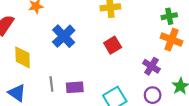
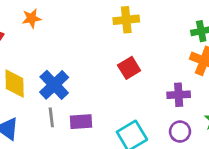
blue cross: (64, 36) -> (54, 85), moved
purple cross: (151, 66) -> (179, 95), turned -35

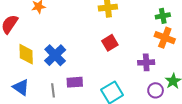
gray line: (51, 117) -> (53, 90), moved
purple circle: (180, 132) -> (156, 90), moved

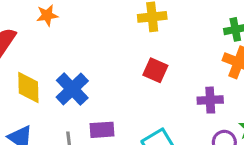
red square: (110, 43) -> (155, 70), turned -35

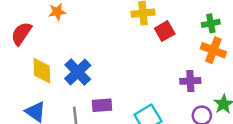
red square: (155, 70) -> (165, 31), moved, turned 36

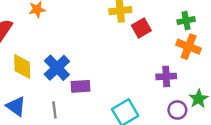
purple rectangle: (102, 105) -> (81, 86), moved

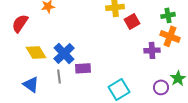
yellow diamond: (22, 67) -> (36, 52), turned -30
purple cross: (166, 76) -> (152, 50), moved
gray line: (54, 110) -> (59, 76), moved

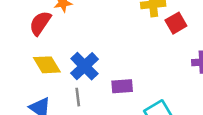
red semicircle: (20, 23) -> (40, 23), moved
purple rectangle: (83, 68) -> (122, 86), moved

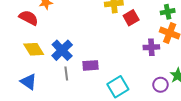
red semicircle: (40, 23) -> (29, 18), turned 84
gray line: (78, 97) -> (66, 74), moved

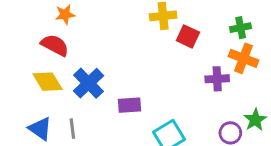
red semicircle: (29, 18) -> (55, 45), moved
red square: (131, 18) -> (188, 36), turned -35
gray line: (66, 74) -> (72, 129), moved

